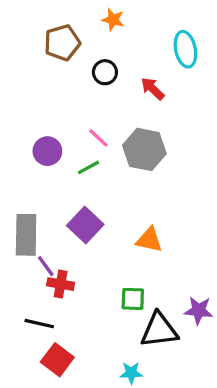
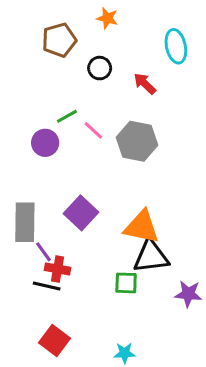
green line: (89, 167) -> (67, 116), moved
orange triangle: (149, 240) -> (142, 227), size x1.4
black line: (39, 324) -> (47, 286), moved
black triangle: (159, 330) -> (151, 256), moved

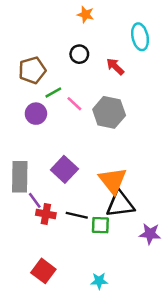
brown pentagon: (59, 40) -> (32, 70), moved
orange triangle: (142, 227) -> (113, 181), turned 40
black line: (47, 286) -> (77, 215), moved

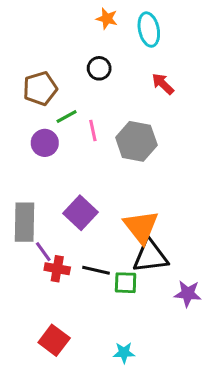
cyan ellipse: (140, 37) -> (149, 29), moved
red arrow: (115, 67) -> (163, 84), moved
pink line: (74, 104) -> (93, 130), turned 35

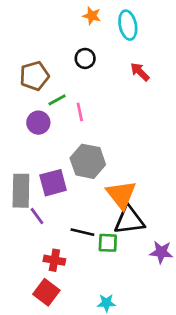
gray hexagon: (136, 141) -> (88, 161), moved
purple square: (80, 213) -> (53, 183), moved, turned 32
red cross: (57, 269) -> (54, 260), moved

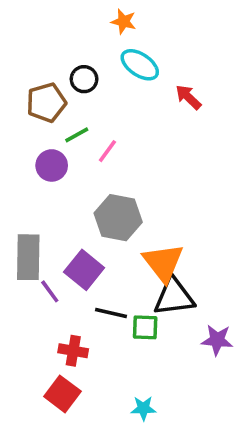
cyan ellipse: (128, 25) -> (140, 65), moved, turned -44
black circle: (85, 58) -> (84, 79), moved
pink line: (80, 112) -> (107, 151), turned 48
purple square: (53, 183) -> (84, 270), moved, turned -36

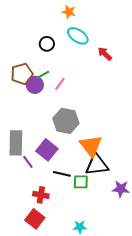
brown pentagon: (46, 103) -> (22, 74), moved
purple circle: (52, 165) -> (35, 85), moved

